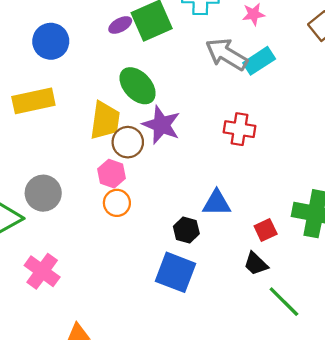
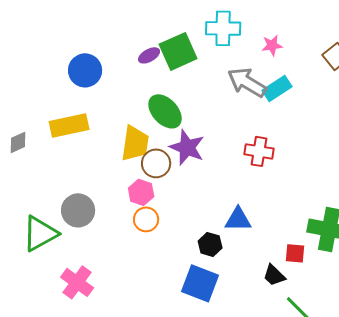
red square: (266, 230) -> (295, 253), moved, turned 30

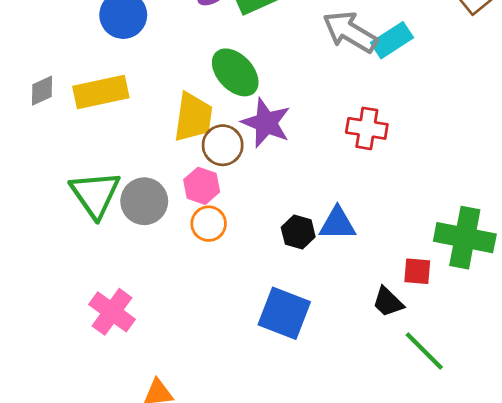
gray diamond: (18, 142) -> (42, 91), moved
gray circle: (78, 210) -> (144, 201), moved
green triangle: (40, 233) -> (95, 194), moved, turned -36
black hexagon: (210, 244) -> (298, 232), moved

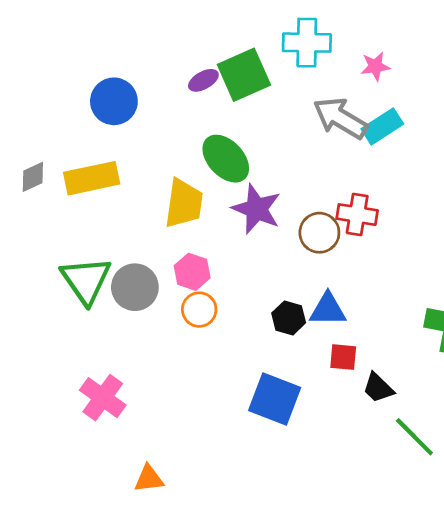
brown circle: (223, 145) -> (319, 233), moved
red square: (417, 271) -> (343, 357), moved

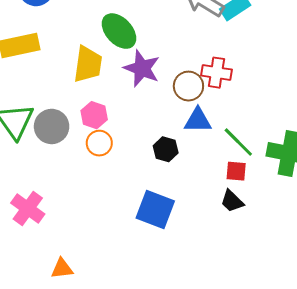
blue triangle: (328, 310) -> (198, 120), moved
red square: (343, 357) -> (236, 171), moved
green line: (414, 437) -> (238, 142), moved

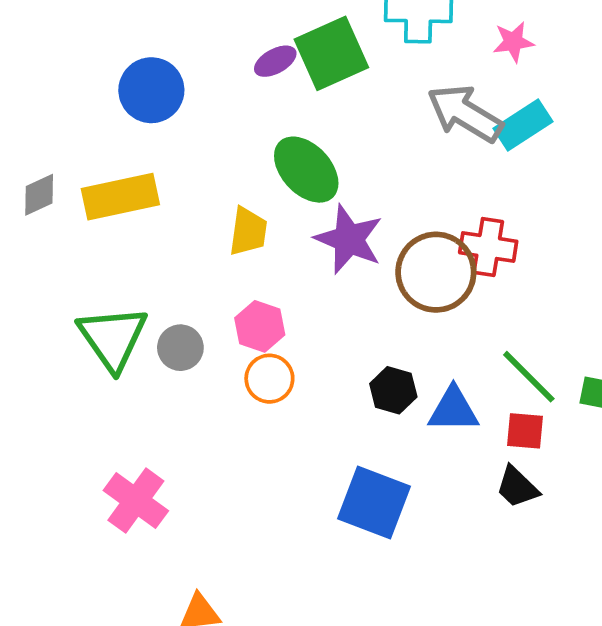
yellow trapezoid: (88, 64) -> (248, 232), size x0.7
brown circle: (188, 86) -> (436, 272), size x1.4
blue triangle: (198, 120) -> (453, 410), moved
gray circle: (52, 126) -> (180, 348), size x0.7

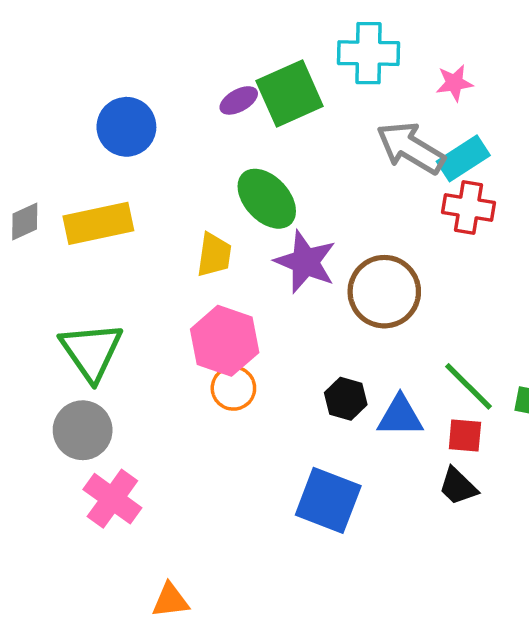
red cross: (488, 247) -> (468, 207), moved
pink hexagon: (260, 326) -> (225, 341), size x1.5
gray circle: (180, 348) -> (83, 430), moved, size x1.4

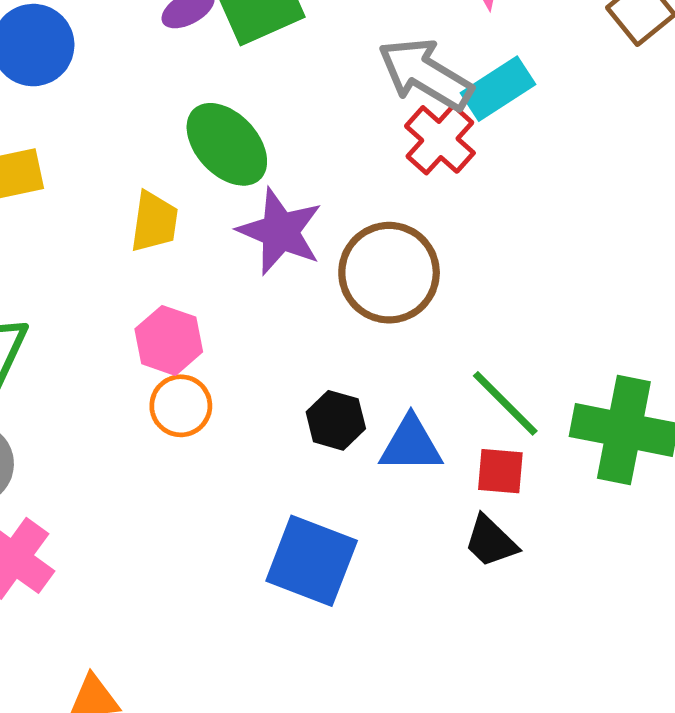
red cross: (468, 207) -> (440, 139), moved, turned 33
pink hexagon: (225, 341) -> (169, 340), size x0.7

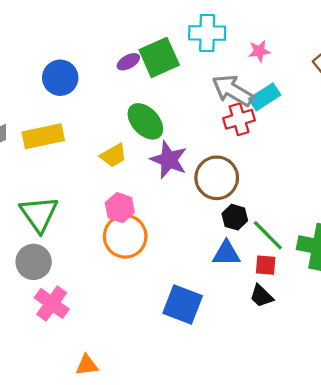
red cross: (440, 139) -> (239, 119), turned 32
yellow trapezoid: (154, 222) -> (113, 155), turned 52
orange circle: (181, 406) -> (125, 236), size x1.6
black hexagon: (336, 420) -> (235, 217), moved

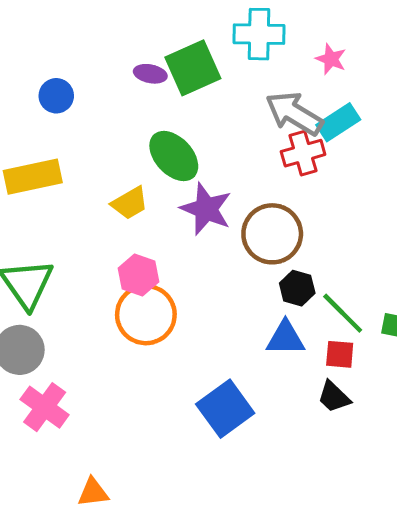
pink star: (259, 51) -> (331, 59), turned 30
purple ellipse: (128, 62) -> (150, 74), turned 40
blue circle: (60, 78) -> (56, 96), size x0.7
blue square: (183, 304) -> (225, 409), turned 33

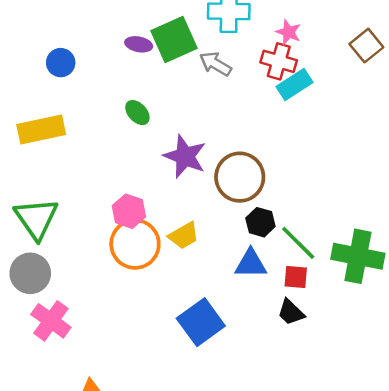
gray arrow: (294, 113) -> (215, 64), moved, size x0.7
red cross: (303, 153) -> (279, 61), moved, turned 32
green ellipse: (174, 156) -> (137, 113), moved, size x0.6
yellow trapezoid: (130, 203) -> (184, 236), moved

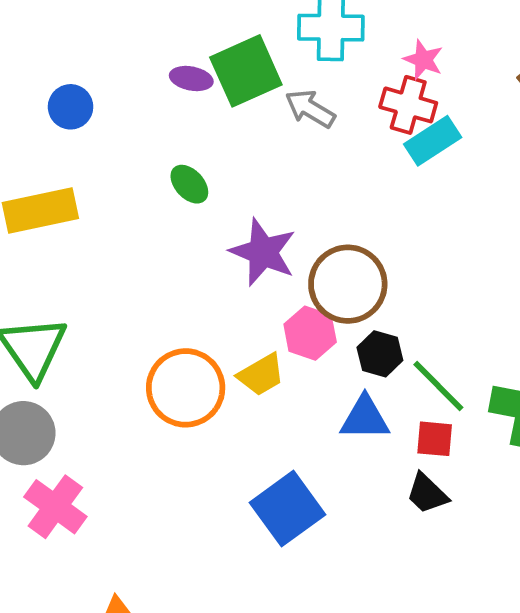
pink hexagon: (129, 211) -> (310, 333), moved

